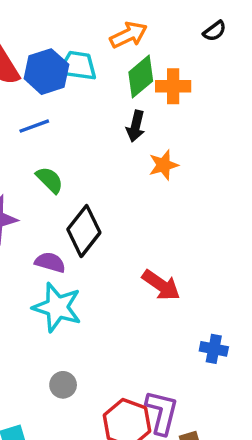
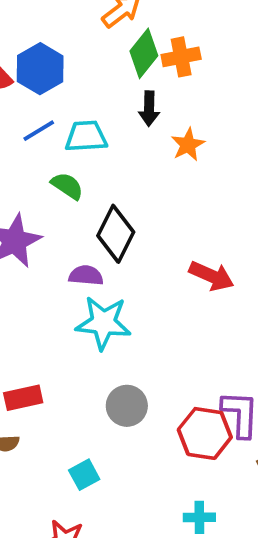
cyan trapezoid: (78, 66) -> (86, 136), moved
gray circle: (63, 385) -> (127, 406), size x1.4

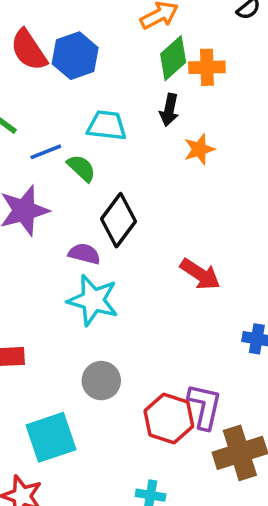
blue line: (39, 131) -> (46, 152), moved
cyan square: (84, 475) -> (51, 437), size x1.8

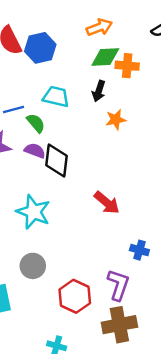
green diamond: (173, 58) -> (105, 57), turned 32
black diamond: (118, 220) -> (57, 160), turned -36
purple semicircle: (84, 254) -> (35, 151), moved
purple L-shape: (205, 406) -> (118, 285), moved

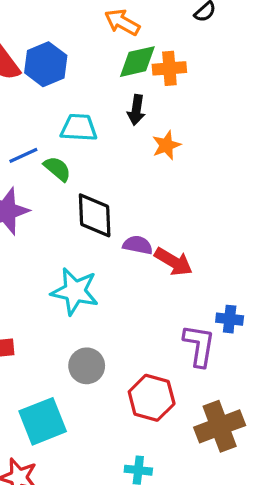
orange arrow: (99, 27) -> (122, 22), turned -120
purple semicircle: (35, 151) -> (138, 245), moved
purple L-shape: (118, 285) -> (199, 346), moved

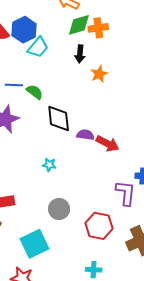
cyan trapezoid: (79, 128) -> (38, 47), moved, turned 130
blue line: (23, 155) -> (14, 85), turned 30
cyan star: (75, 291) -> (49, 165), size x0.5

